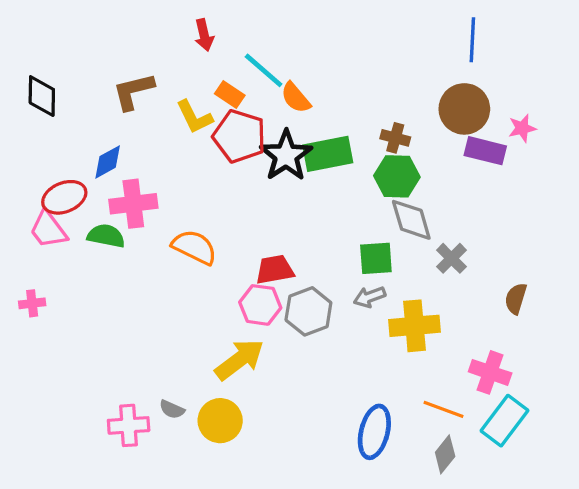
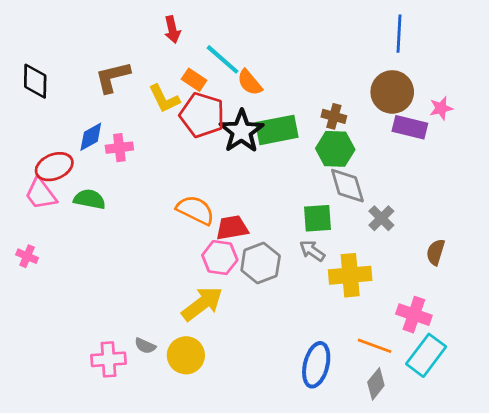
pink cross: (133, 204) -> (119, 148), moved, size x0.7
orange semicircle: (194, 247) -> (195, 210), moved
gray arrow: (370, 297) -> (312, 251), turned 55
pink cross: (32, 303) -> (27, 256), turned 30

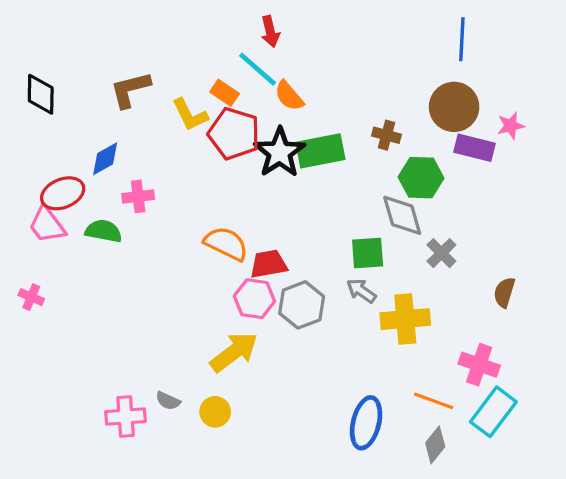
red arrow: (172, 30) -> (270, 31), moved
pink cross: (119, 148) -> (138, 196), moved
green hexagon: (335, 149) -> (421, 178), moved
yellow circle: (186, 355) -> (215, 412), size x0.7

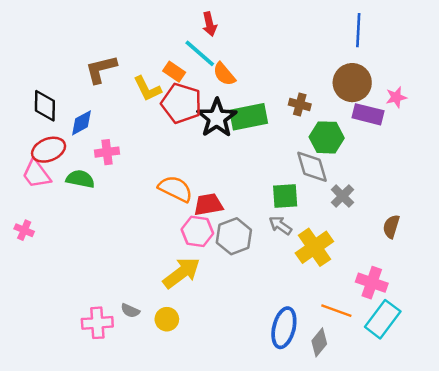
black diamond: (41, 94) -> (45, 106), moved
yellow cross: (405, 319) -> (314, 247), turned -30
gray diamond: (435, 445) -> (319, 342), moved

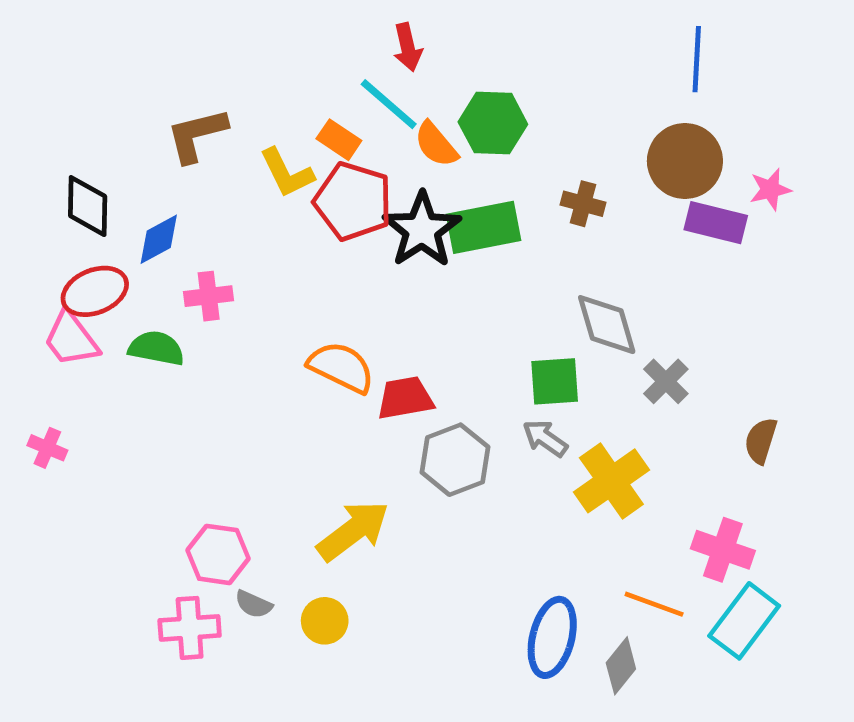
green hexagon: (327, 137) -> (493, 123), moved
pink hexagon: (197, 231) -> (218, 554), moved

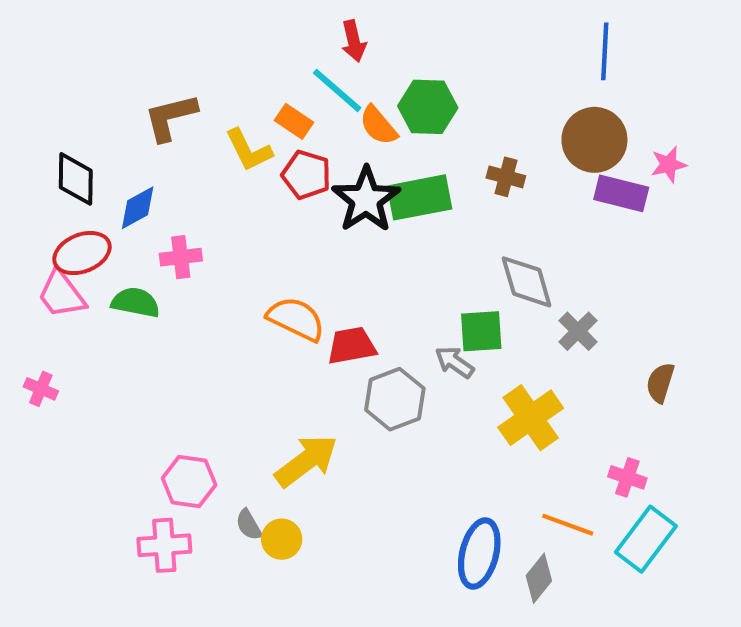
red pentagon: (353, 201) -> (306, 175), size x0.7
gray arrow: (545, 438) -> (455, 362), moved
pink cross: (723, 550) -> (627, 477), size x0.7
gray semicircle: (254, 604) -> (249, 525), moved, turned 36

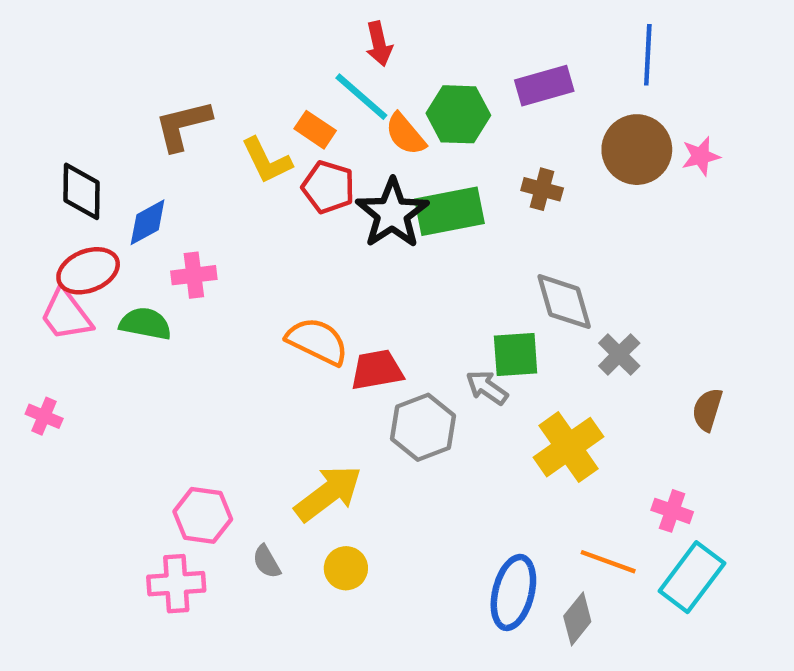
pink star: (669, 165) -> (701, 156), moved
purple rectangle: (621, 193) -> (544, 86), moved, turned -30
yellow circle: (282, 539) -> (346, 568), moved

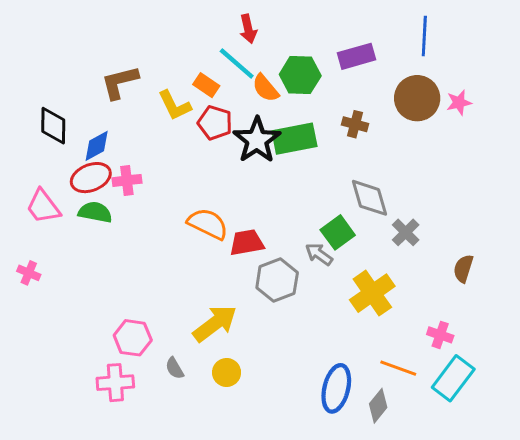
red ellipse: (88, 271) -> (91, 178), moved
green square: (516, 354) -> (338, 232), turned -32

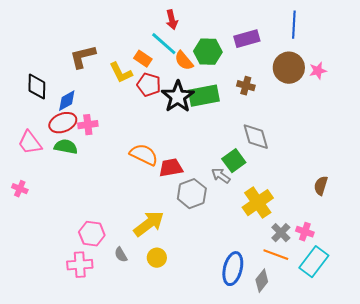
gray cross: (406, 232) -> (281, 233), moved

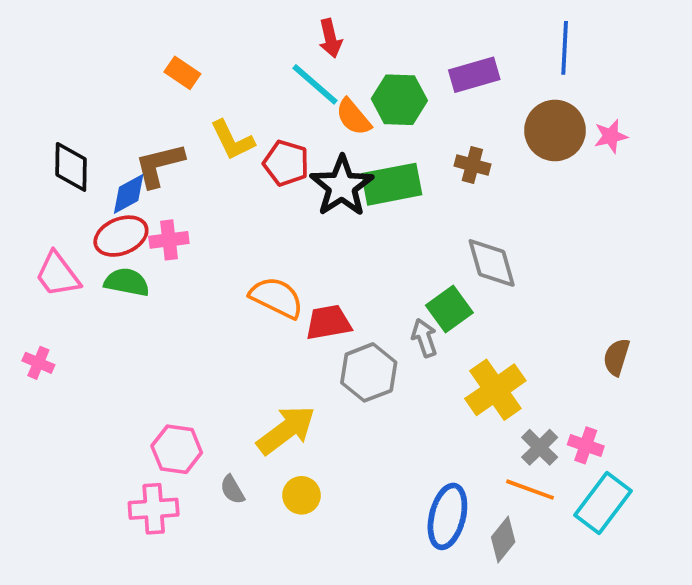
brown L-shape: (83, 57) -> (159, 165), moved
orange rectangle: (143, 59) -> (182, 73), moved
gray arrow: (221, 176) -> (424, 338), turned 36

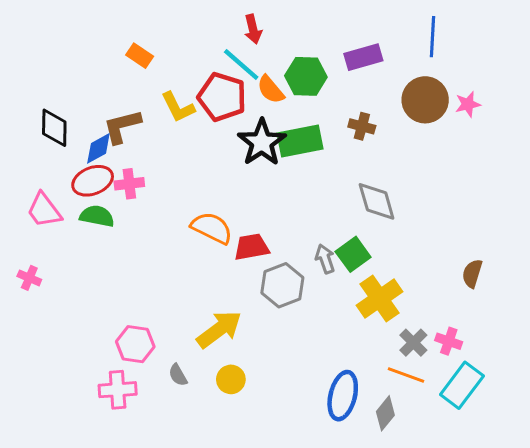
red pentagon: (286, 163) -> (222, 97), moved, size x1.4
green square: (449, 309) -> (353, 254), moved

